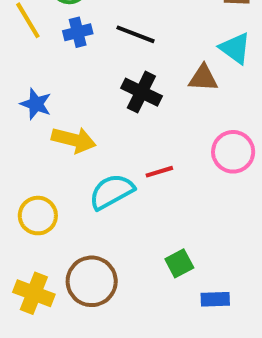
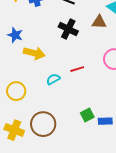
cyan semicircle: (112, 192) -> (53, 79), size x0.6
blue rectangle: (215, 299) -> (105, 121), moved

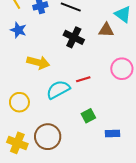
blue star: (15, 35) -> (18, 30), moved
cyan semicircle: (53, 79) -> (58, 90), size x1.6
green square: (87, 115) -> (88, 116), moved

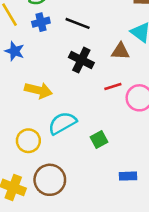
red line: (83, 79) -> (113, 87), moved
yellow circle: (19, 102) -> (28, 141), moved
green square: (88, 116) -> (99, 139), moved

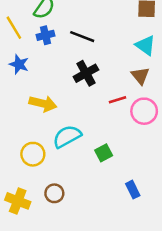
brown triangle: (120, 51) -> (140, 76), moved, turned 48
black cross: (81, 60) -> (86, 73), turned 35
blue rectangle: (128, 176) -> (133, 190), turned 66
brown circle: (50, 180) -> (54, 193), size x0.6

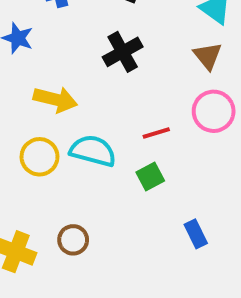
red line: (118, 100) -> (156, 133), moved
cyan semicircle: (67, 136) -> (93, 151), turned 44
yellow circle: (33, 154) -> (39, 157), moved

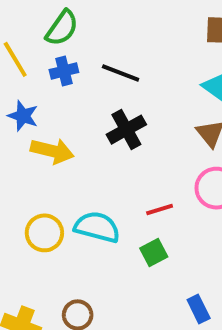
yellow arrow: (55, 99) -> (52, 151), moved

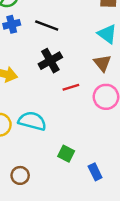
red line: (160, 210) -> (71, 87), moved
green square: (154, 252) -> (66, 154), moved, turned -35

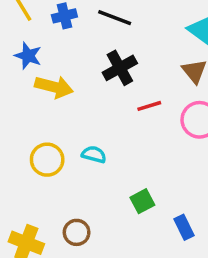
cyan semicircle: (32, 121) -> (94, 154), size x0.6
green square: (66, 154) -> (142, 201), turned 35

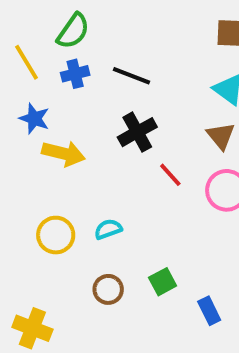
red line: (149, 106) -> (170, 175), turned 65
cyan semicircle: (94, 154) -> (108, 229), turned -35
brown circle: (77, 232) -> (108, 289), moved

